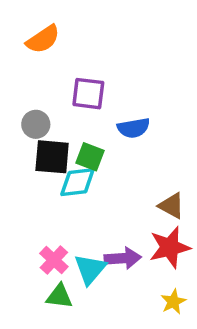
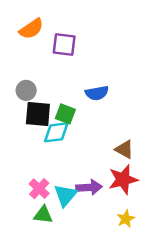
purple square: (88, 94) -> (64, 45), moved

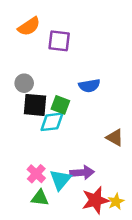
red star: (123, 179) -> (95, 200), moved

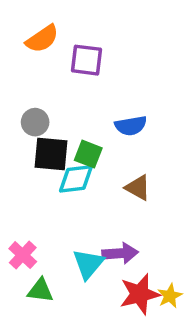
brown triangle: (115, 138) -> (138, 188), moved
pink cross: (36, 174) -> (23, 255), moved
green triangle: (40, 198) -> (40, 291), moved

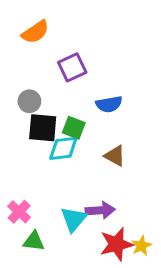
purple square: (86, 60) -> (72, 67), moved, turned -32

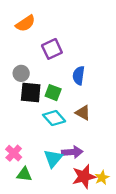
blue semicircle: (109, 104) -> (79, 75), turned 108
cyan diamond: (63, 148) -> (54, 118), moved, turned 55

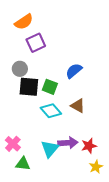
purple square: (52, 49) -> (36, 43), moved
blue semicircle: (79, 75) -> (74, 71), turned 42
red star: (84, 177) -> (89, 146), moved, size x0.7

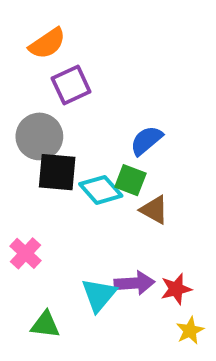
gray circle: (20, 69) -> (39, 136), size x1.5
green square: (50, 87) -> (130, 180), moved
cyan diamond: (51, 111) -> (101, 190), moved
pink cross: (13, 144) -> (26, 253), moved

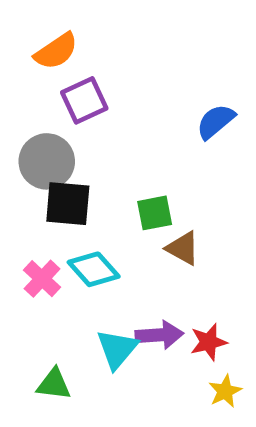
blue semicircle: (146, 140) -> (216, 122), moved
green square: (130, 180) -> (155, 213), turned -32
cyan diamond: (101, 190) -> (94, 269), moved
pink cross: (26, 253) -> (42, 279), moved

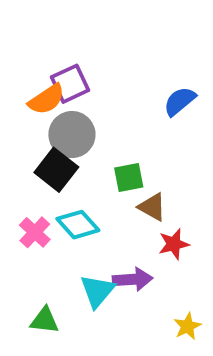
orange semicircle: (56, 51) -> (47, 99), moved
gray circle: (47, 161) -> (72, 135), moved
black square: (68, 204) -> (56, 170), turned 33
red star: (209, 342) -> (174, 244), moved

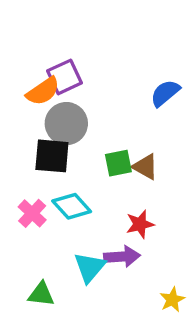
black square: (56, 170) -> (52, 156), turned -33
brown triangle: (152, 207) -> (145, 167), moved
red star: (174, 244) -> (140, 224), moved

